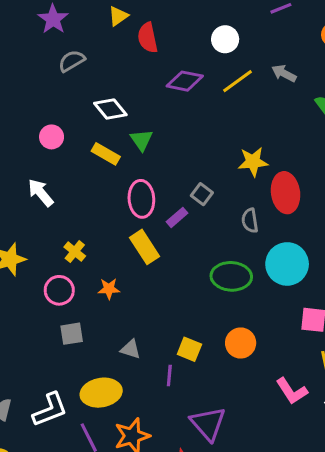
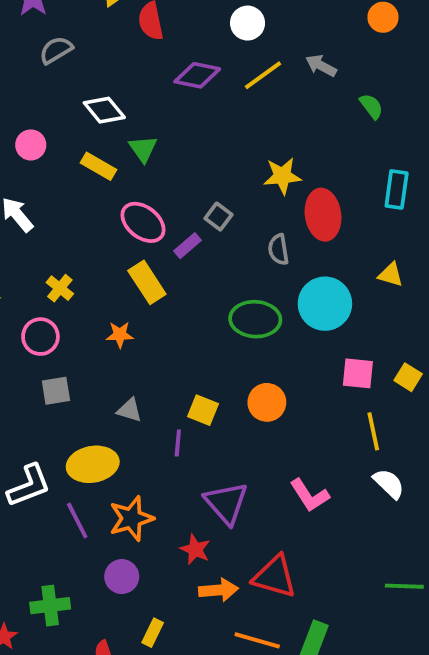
pink ellipse: (141, 199) -> (143, 222), turned -48
orange star: (109, 289) -> (120, 335), moved
pink L-shape: (292, 391) -> (309, 495), moved

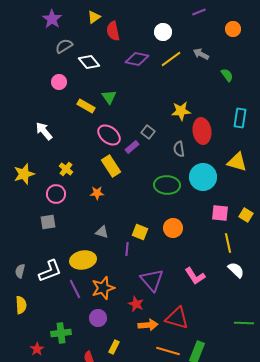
white diamond: (104, 110) -> (89, 62), moved
pink circle: (31, 145) -> (59, 82), moved
yellow triangle: (391, 275) -> (237, 162), size x1.5
gray square: (56, 391) -> (48, 222), moved

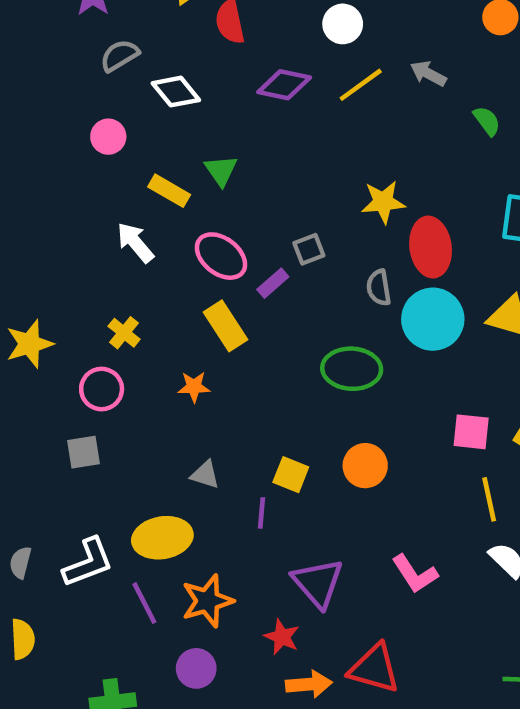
white arrow: (44, 131) -> (135, 243), moved
gray square: (148, 132) -> (309, 249), turned 32
cyan circle: (203, 177) -> (433, 319), moved

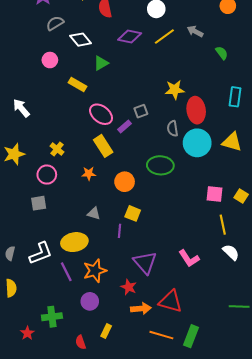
green triangle: (221, 170) -> (101, 63), moved, turned 35
white arrow: (135, 243) -> (21, 108), moved
orange circle: (365, 466) -> (125, 182), moved

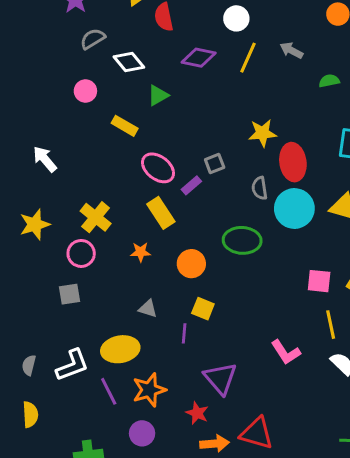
yellow line: (164, 36) -> (248, 58), turned -30
green semicircle: (222, 53) -> (329, 81), turned -64
yellow cross: (57, 149) -> (96, 217), size x1.5
pink L-shape: (189, 258) -> (286, 352), moved

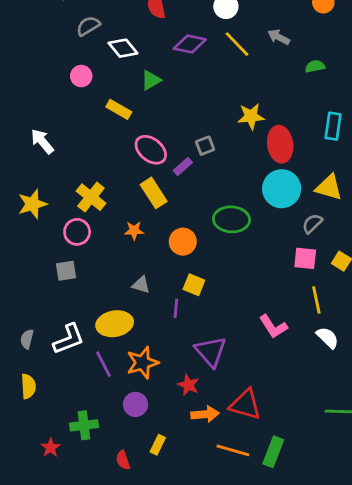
yellow line: (248, 58) -> (237, 44), turned -68
gray semicircle: (260, 188) -> (312, 224), moved, turned 55

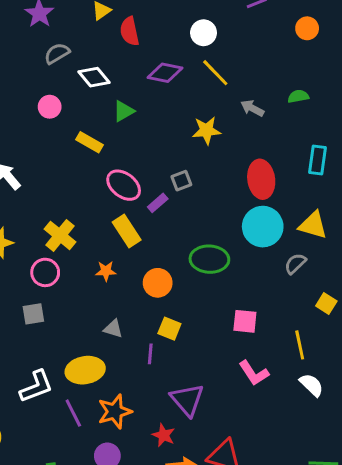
gray arrow: (279, 37) -> (252, 108), moved
yellow star: (251, 116) -> (206, 130), moved
pink square: (305, 258) -> (245, 321), moved

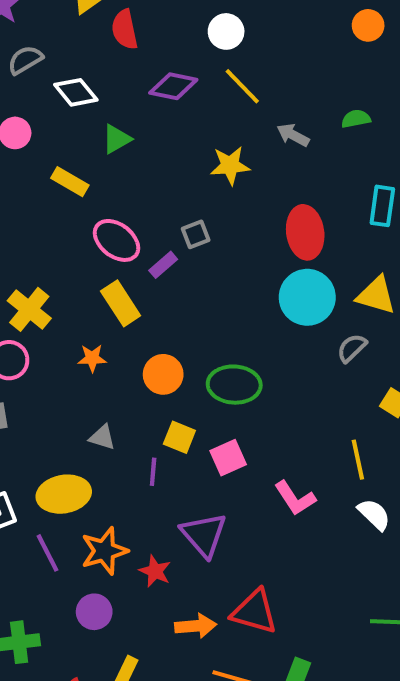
green ellipse: (209, 259) -> (234, 385), moved
pink square: (245, 321) -> (228, 458), moved, turned -30
red star: (164, 435) -> (155, 571), moved

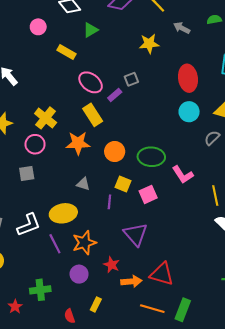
cyan circle: (307, 297) -> (189, 112), size x0.7
orange star: (92, 358) -> (78, 143), size x1.6
pink L-shape: (295, 498) -> (183, 175), moved
red star: (155, 571) -> (112, 265), moved

